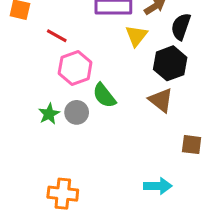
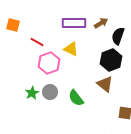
yellow triangle: (136, 36) -> (71, 49), moved, turned -42
green semicircle: (104, 96) -> (76, 98), moved

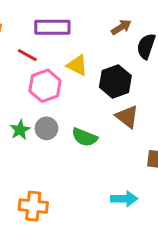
purple rectangle: (74, 23) -> (52, 27), moved
black hexagon: (111, 60) -> (115, 81), moved
green semicircle: (76, 98) -> (85, 137), turned -30

